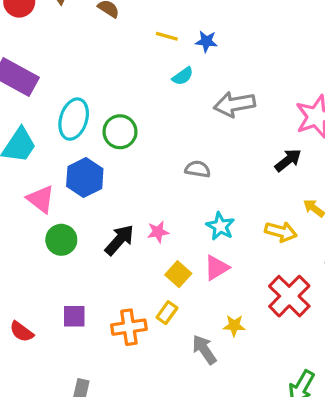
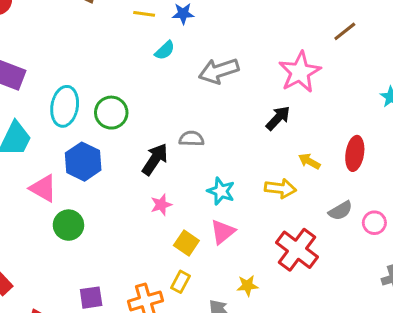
black arrow: (119, 240) -> (155, 159), moved

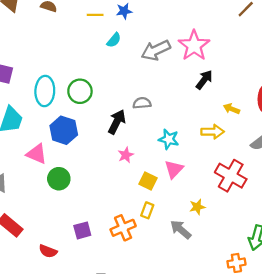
pink star: (300, 72) -> (194, 46), moved

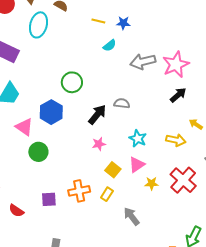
cyan ellipse: (45, 91) -> (38, 25), moved
yellow star: (197, 207) -> (152, 183), moved
orange cross: (123, 228) -> (79, 191), moved

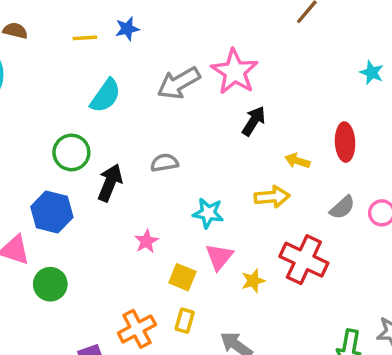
cyan semicircle: (110, 45) -> (105, 96), moved, size x1.5
black arrow: (97, 115) -> (110, 183), moved

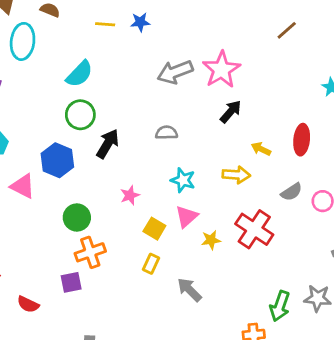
cyan semicircle: (105, 96) -> (79, 74), moved
gray semicircle: (164, 163) -> (166, 133), moved
green circle: (50, 284) -> (77, 217), moved
orange cross: (137, 329) -> (90, 252), moved

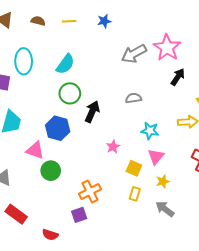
yellow line: (105, 24) -> (69, 21), moved
cyan ellipse: (23, 41) -> (24, 61), moved
green circle: (77, 217) -> (51, 171), moved
yellow star: (211, 240) -> (163, 181), moved

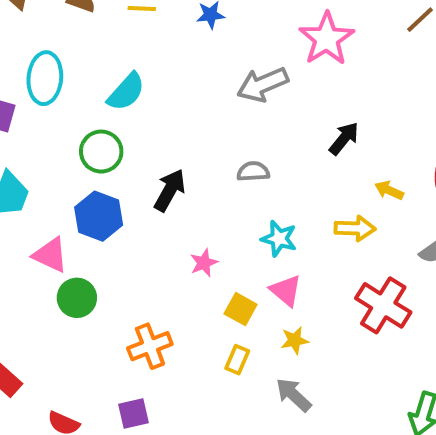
pink star: (167, 48) -> (327, 39), moved
green circle: (70, 93) -> (101, 152), moved
pink triangle: (156, 157) -> (286, 291), turned -36
purple square: (79, 215) -> (133, 413), moved

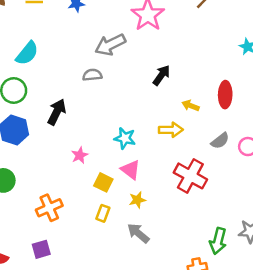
gray semicircle: (253, 172) -> (92, 75), moved

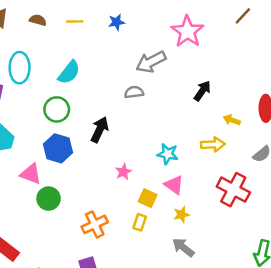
yellow rectangle: (103, 213) -> (140, 222), moved

